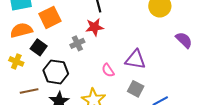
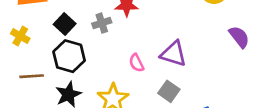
black square: (39, 47) -> (65, 24), moved

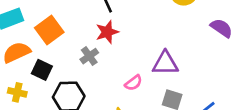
black square: (65, 24) -> (42, 70), moved
pink semicircle: (136, 63) -> (133, 83), turned -84

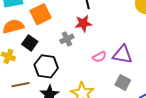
pink semicircle: (133, 83) -> (99, 57), moved

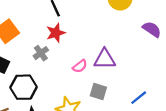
gray square: (123, 83) -> (98, 91), moved

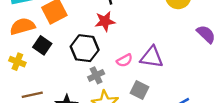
gray cross: (41, 53) -> (96, 75), moved
black hexagon: (24, 87) -> (85, 48), moved

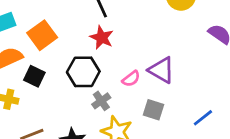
red star: (105, 21) -> (102, 38), turned -30
purple triangle: (152, 57) -> (162, 70), turned 30

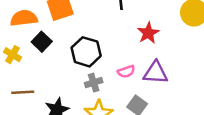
red star: (102, 38) -> (148, 33), moved
purple triangle: (162, 70) -> (156, 73), turned -44

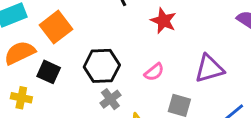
purple triangle: (156, 73) -> (209, 69), moved
gray cross: (94, 83) -> (110, 99), moved

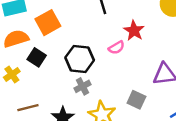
pink semicircle: (154, 72) -> (116, 48), moved
yellow cross: (21, 98) -> (12, 74), turned 35

